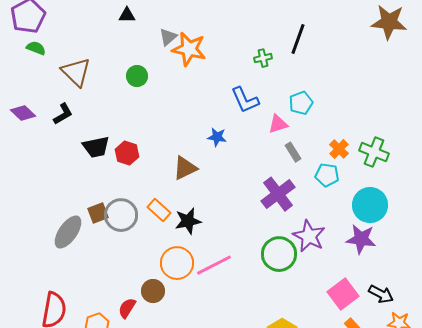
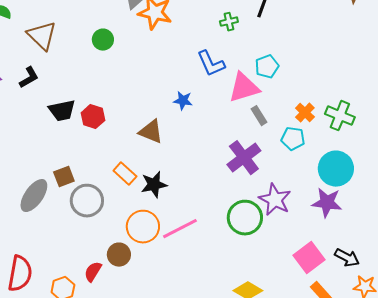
pink triangle: (278, 124) -> (244, 88), size x1.6
brown triangle: (185, 168) -> (151, 132), turned 48
gray circle: (121, 215) -> (87, 201), moved

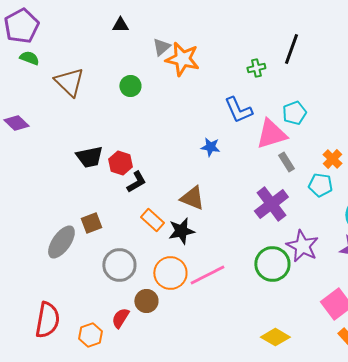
black L-shape: (29, 78) -> (136, 182), moved
brown triangle: (151, 132) -> (192, 198), moved
gray circle: (87, 201) -> (119, 265), moved

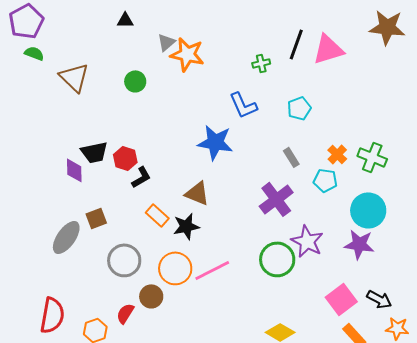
purple diamond: (16, 123) -> (74, 170), moved, turned 45
pink triangle: (271, 134) -> (328, 49), moved
blue star: (210, 147) -> (215, 142), size x1.8

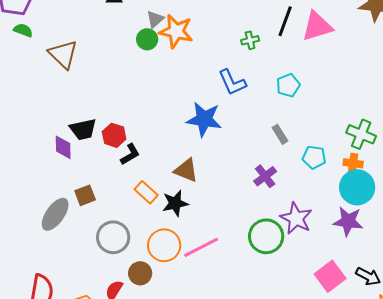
green circle: (135, 81) -> (147, 39), moved
orange cross: (337, 154) -> (353, 163), moved, turned -36
purple cross: (276, 199) -> (265, 176), size x0.7

